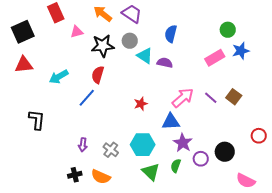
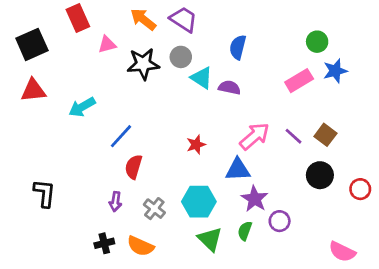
red semicircle: (98, 75) -> (133, 167), moved
black L-shape: (37, 120) -> (44, 193), moved
black circle: (225, 152) -> (320, 175), moved

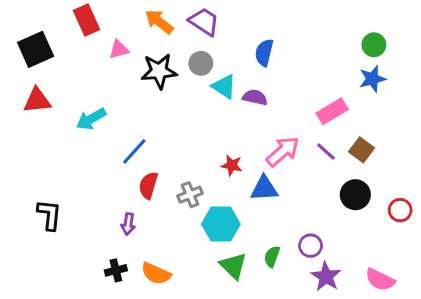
green circle: (317, 42) -> (374, 45), moved
pink rectangle: (299, 81) -> (332, 111), moved
red star: (196, 145) -> (232, 165), moved, turned 30
purple star: (255, 199) -> (326, 277), moved
gray cross: (154, 209) -> (190, 195), moved, turned 30

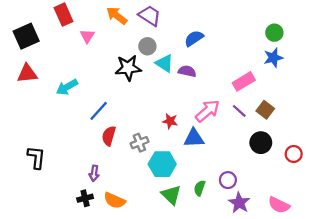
pink triangle: (119, 49) -> (87, 36), turned -42
blue semicircle: (264, 53) -> (194, 38), turned 42
black star: (159, 71) -> (128, 68), moved
purple arrow: (128, 224) -> (94, 173), moved

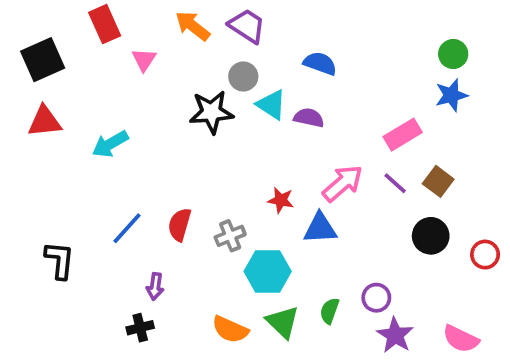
blue semicircle: (194, 38) -> (320, 63), turned 54
blue line: (99, 111) -> (127, 228), moved
orange semicircle: (115, 200) -> (230, 330), moved

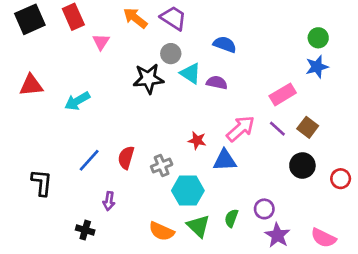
black square: (43, 60) -> (30, 19), moved
black cross: (140, 328) -> (85, 230), moved, turned 30

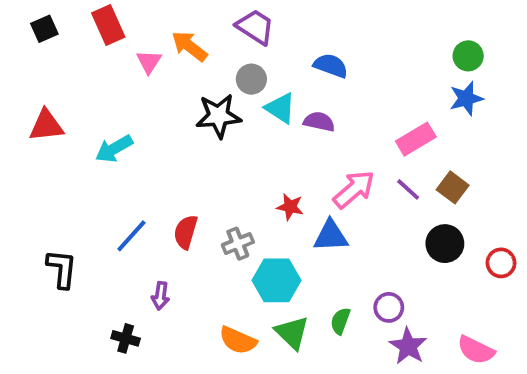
orange arrow: (135, 18) -> (189, 46), moved
black square: (30, 19) -> (44, 29), size x0.6

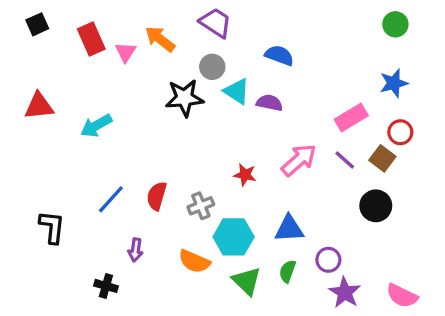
red rectangle: (108, 25) -> (91, 39), moved
green circle: (468, 56) -> (395, 24), moved
blue triangle: (331, 236) -> (289, 229), moved
red circle: (501, 263) -> (400, 132), moved
orange semicircle: (238, 340) -> (194, 261), moved

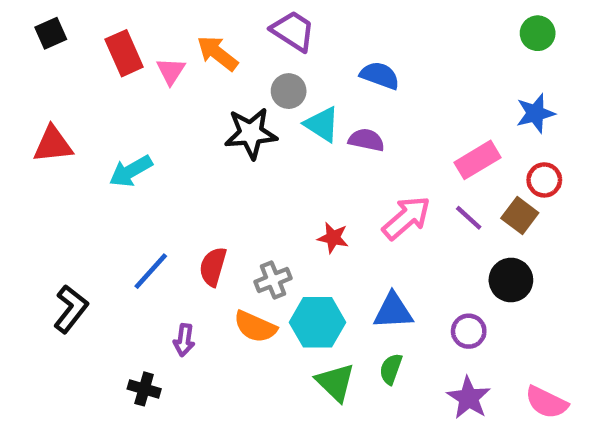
black L-shape: (52, 227) -> (71, 309), turned 32
purple circle: (328, 260) -> (469, 331), moved
orange semicircle: (194, 261) -> (255, 327), moved

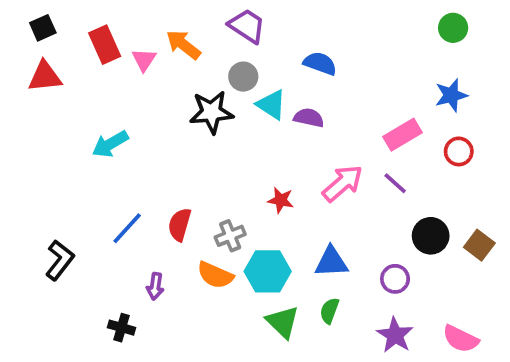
red triangle: (53, 144) -> (45, 77), moved
brown square: (520, 216) -> (479, 245), moved

